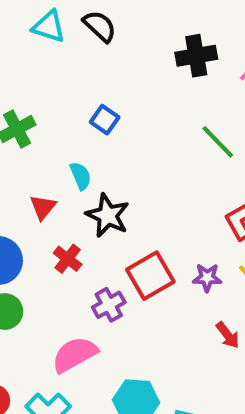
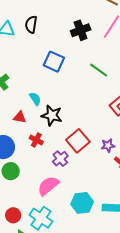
black semicircle: (100, 26) -> (31, 25), turned -114
blue square: (105, 120) -> (54, 62), moved, size x1.5
red triangle: (43, 207) -> (20, 117), turned -48
purple star: (207, 278) -> (108, 145), moved

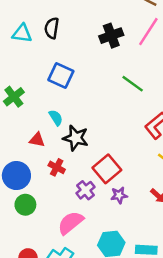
blue square: (54, 62) -> (61, 75), moved
purple star: (108, 145) -> (119, 195), moved

